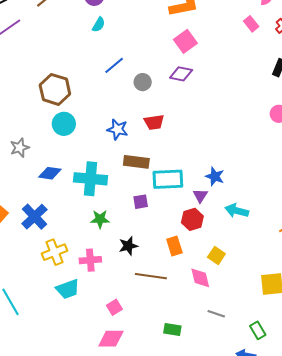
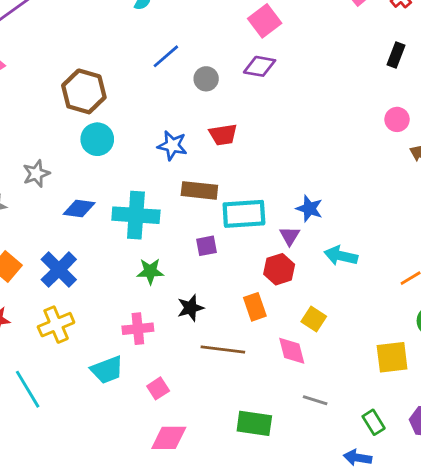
yellow cross: (55, 252) -> (56, 325), moved
pink square: (114, 307) -> (158, 388), moved
green rectangle: (172, 329) -> (254, 423), size x1.4

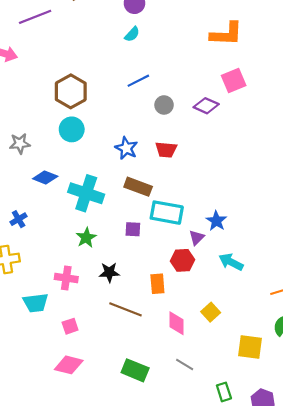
pink square: (265, 21) -> (234, 80), moved
blue cross: (59, 270) -> (19, 219), size x0.6
green star: (150, 271) -> (86, 238), turned 30
yellow square: (314, 319) -> (211, 312), moved

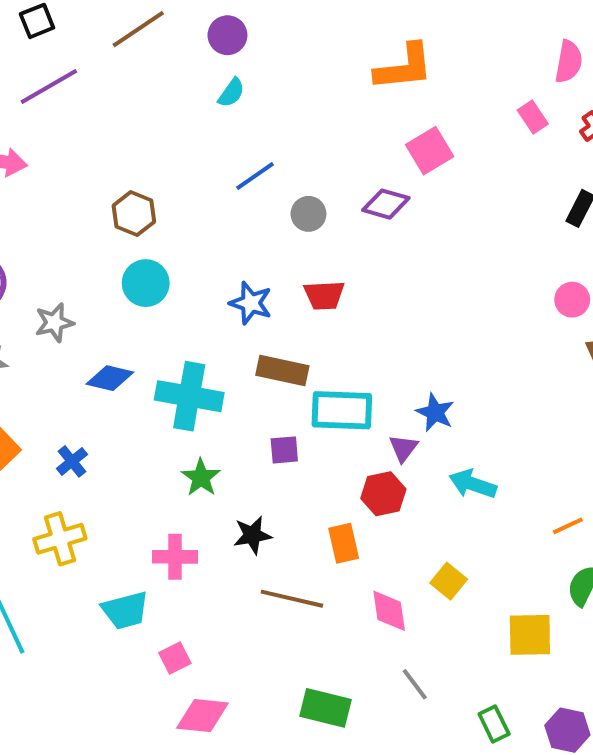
brown hexagon: (71, 91) -> (134, 214), size x0.7
pink square: (70, 326) -> (175, 658), moved
gray line: (185, 365) -> (415, 684), turned 30

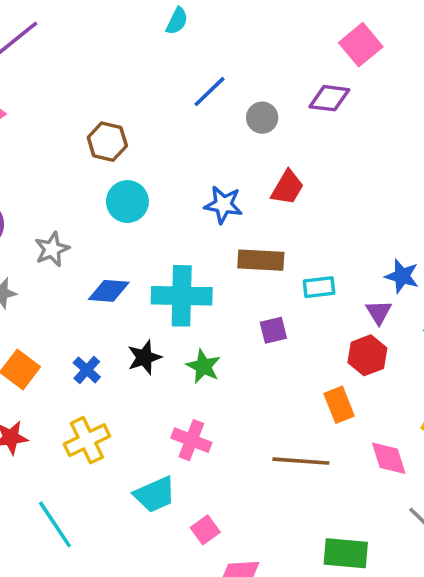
red trapezoid: (324, 295) -> (287, 188), turned -48
cyan rectangle: (342, 410) -> (319, 287), size x0.6
black star: (252, 535) -> (144, 357), moved
pink cross: (175, 557) -> (191, 440), turned 30

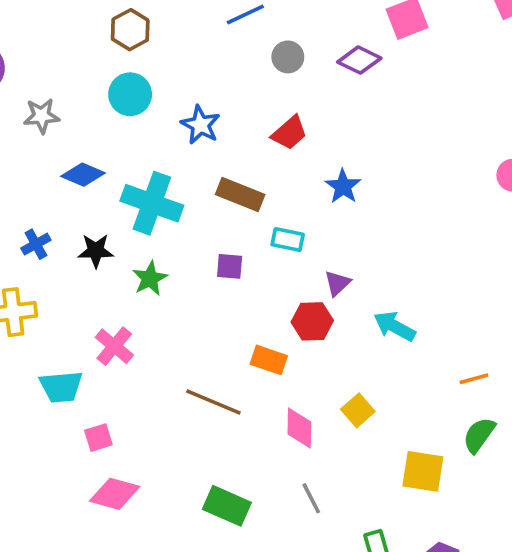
blue star: (223, 205) -> (200, 125), moved
blue star: (402, 276) -> (343, 186), moved
orange rectangle: (339, 405) -> (269, 360), turned -68

